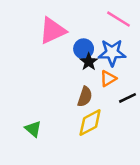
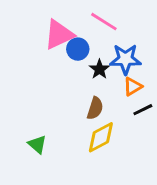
pink line: (118, 19) -> (104, 22), moved
blue circle: (84, 49) -> (78, 49), moved
orange triangle: (108, 79) -> (133, 87), moved

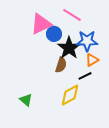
black star: (99, 69) -> (69, 48), size x1.6
brown semicircle: (95, 108) -> (61, 65), moved
black line: (143, 110) -> (85, 76), moved

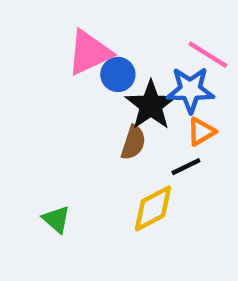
pink line: (72, 15) -> (208, 55), moved

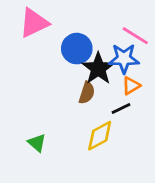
pink triangle: (89, 53) -> (34, 23), moved
blue circle: (118, 74) -> (77, 49), size x1.4

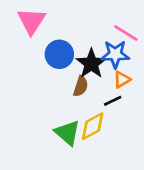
pink triangle: (34, 23) -> (31, 21), turned -32
blue circle: (77, 49) -> (59, 54), moved
green triangle: (37, 143) -> (67, 133), moved, size x1.5

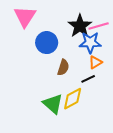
pink line: (126, 33) -> (99, 26), turned -48
black star: (91, 64) -> (80, 26), moved

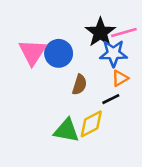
pink triangle: (25, 17) -> (32, 52), moved
green triangle: (53, 104) -> (66, 130), turned -30

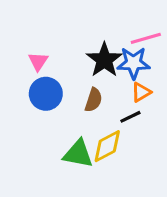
black star: (100, 32) -> (104, 60), moved
pink triangle: (32, 52) -> (38, 61), size x0.6
blue circle: (59, 53) -> (46, 94), moved

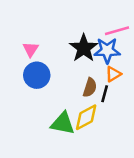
brown semicircle: (94, 100) -> (90, 88), moved
black line: (130, 117) -> (105, 94), turned -49

